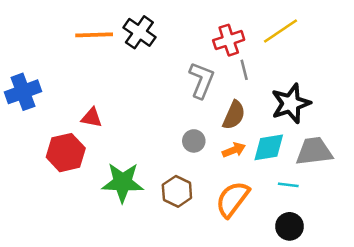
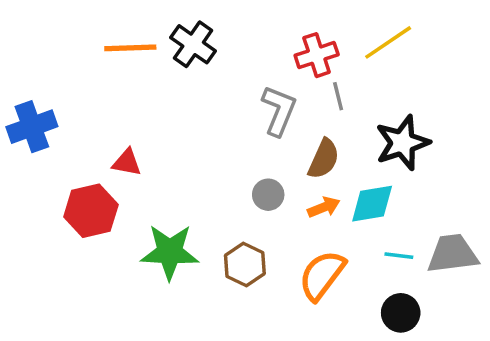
gray trapezoid: (314, 151) -> (453, 254), moved

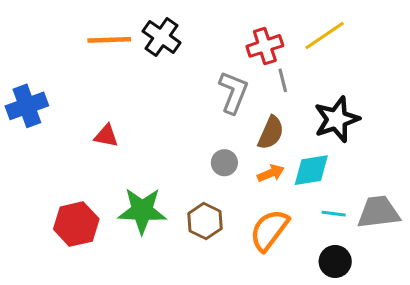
red hexagon: (91, 211) -> (76, 224), moved

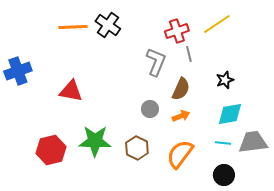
black star: (337, 119) -> (225, 80), size x0.6
red triangle: (106, 136) -> (71, 91), size x1.4
cyan diamond: (311, 170) -> (230, 114), moved

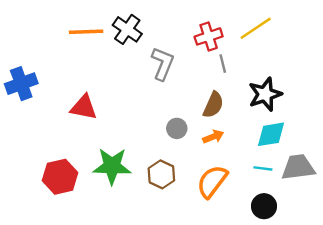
gray L-shape: (156, 62) -> (163, 64), moved
black star: (225, 80) -> (265, 94), size x1.6

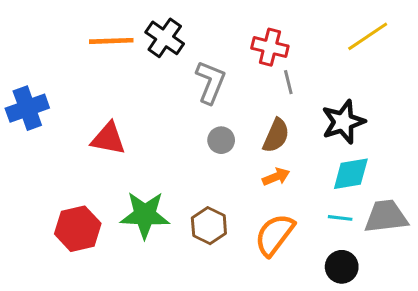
yellow line: (256, 28) -> (368, 36), moved
red cross: (209, 36) -> (270, 47), turned 32
gray circle: (177, 128) -> (221, 140), moved

